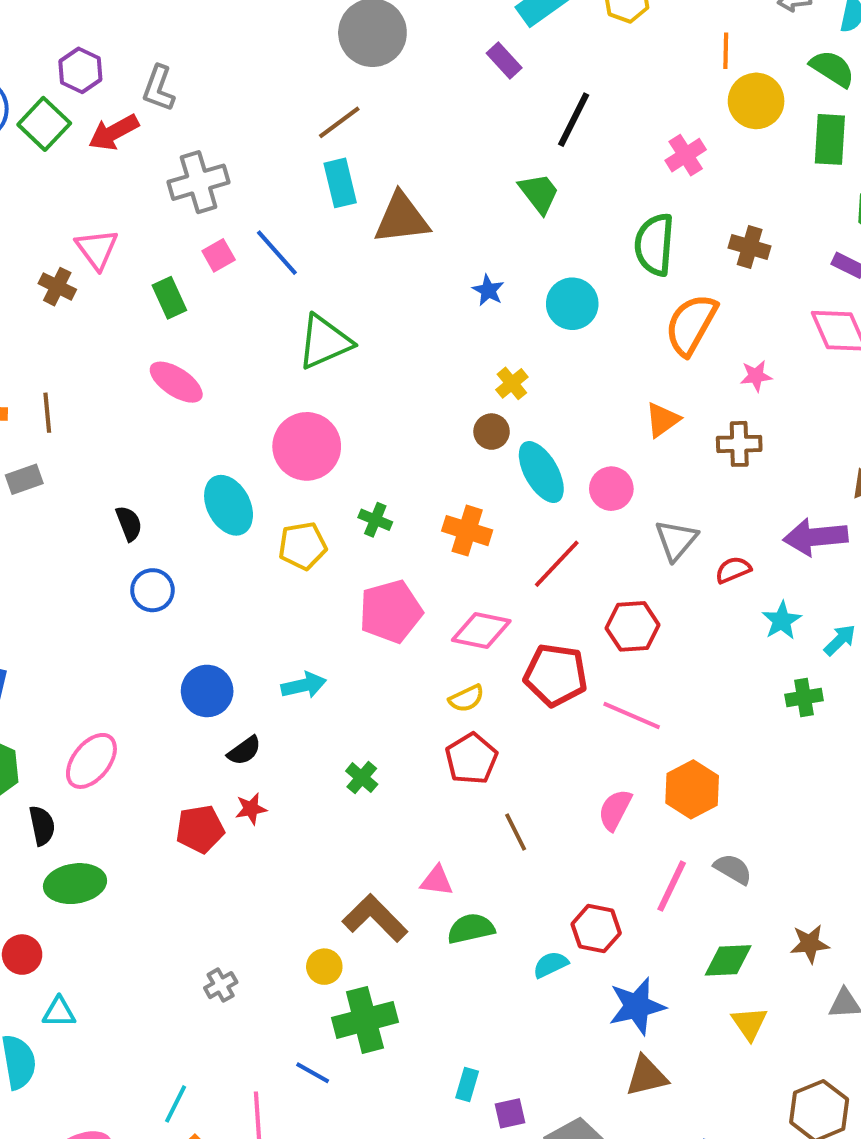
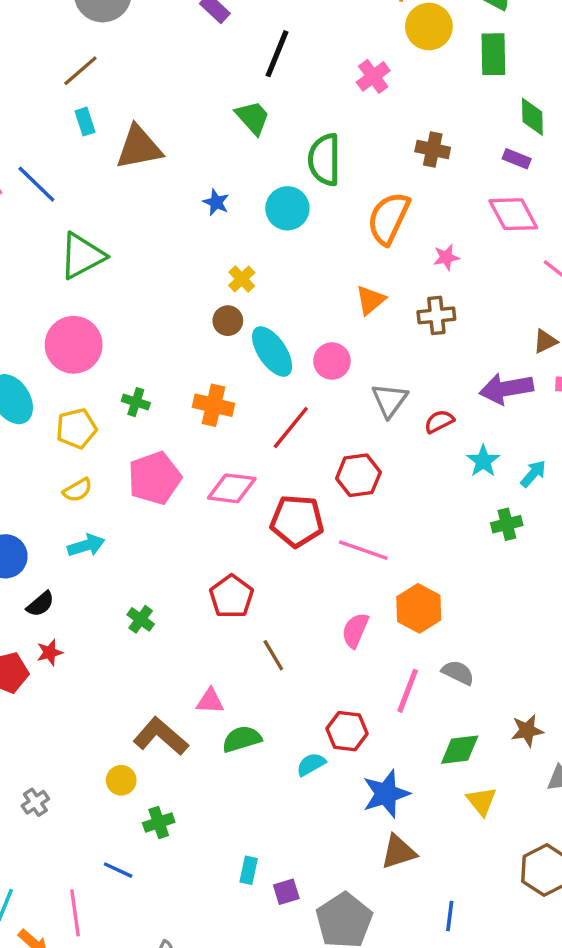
cyan rectangle: (340, 183) -> (85, 122), size x0.7
green semicircle: (654, 245) -> (324, 160), moved
yellow semicircle: (466, 698) -> (77, 490), moved
green cross: (365, 1020) -> (159, 822), size x0.6

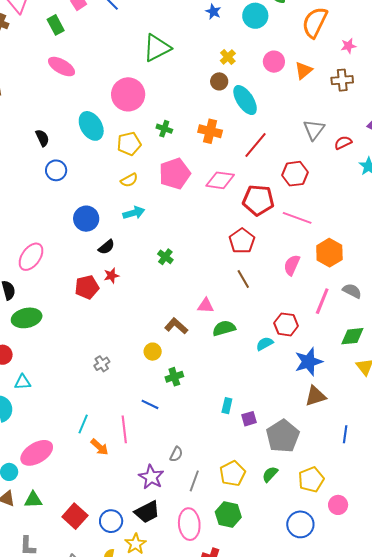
green triangle: (82, 256) -> (157, 48), moved
pink circle: (332, 361) -> (274, 62), moved
red pentagon: (231, 596) -> (242, 241), moved
brown L-shape: (161, 736) -> (176, 326), size x0.7

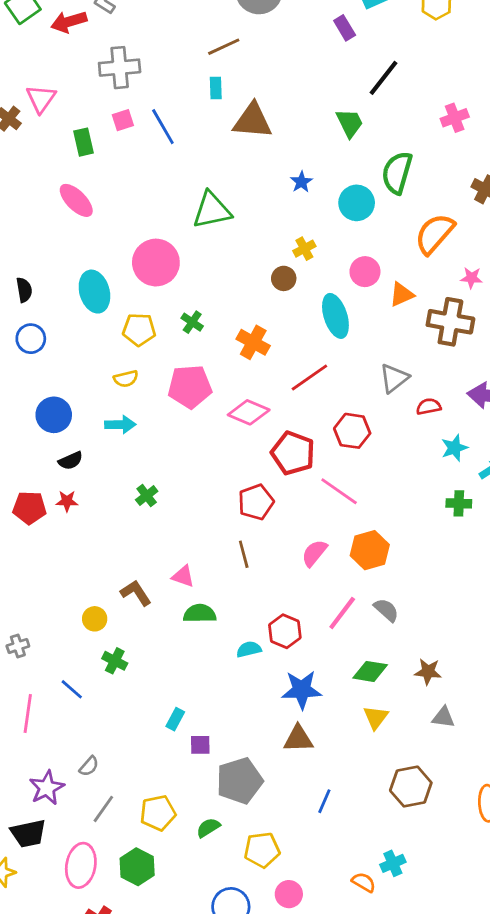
brown cross: (342, 80) -> (450, 322), size x1.5
cyan ellipse: (245, 100) -> (335, 316), moved
gray cross: (102, 364) -> (18, 646), moved
green cross: (174, 377) -> (115, 661), turned 30

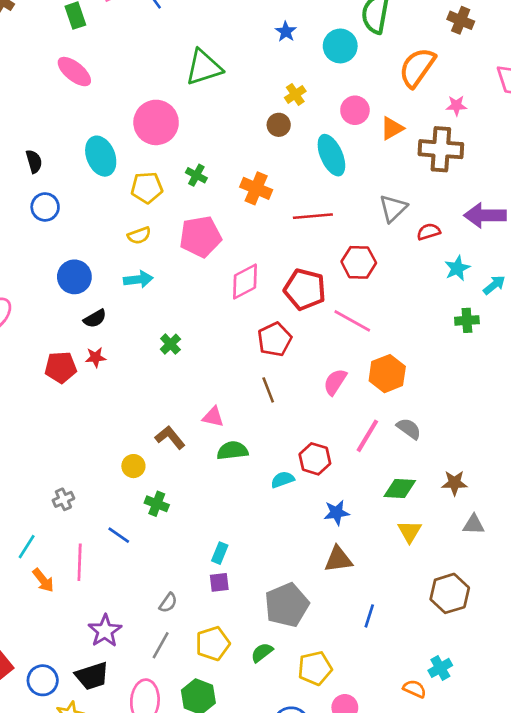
red line: (309, 378) -> (313, 216), turned 36
pink diamond: (249, 412) -> (245, 281), moved, turned -45
blue star: (302, 690) -> (337, 513), size x0.7
purple square: (200, 745) -> (219, 582), moved
gray semicircle: (89, 766) -> (168, 603), moved

